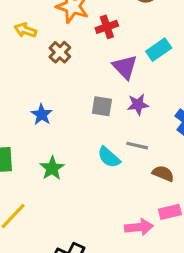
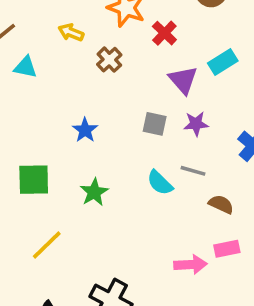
red cross: (107, 27) -> (164, 33), turned -30

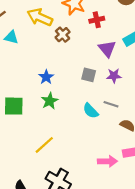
yellow arrow: (71, 32) -> (40, 17), size x1.6
red cross: (164, 33) -> (97, 20), turned 32
green star: (94, 192) -> (50, 101), moved
yellow line: (47, 245) -> (44, 145), moved

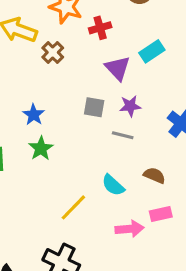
gray line: (111, 104) -> (123, 135), moved
cyan semicircle: (91, 111) -> (113, 185), moved
yellow line: (44, 145) -> (73, 207), moved

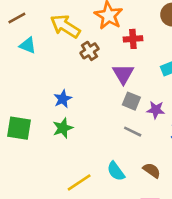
purple triangle: (118, 68) -> (123, 74), moved
purple star: (130, 106) -> (156, 110), moved
gray square: (94, 107) -> (131, 101), moved

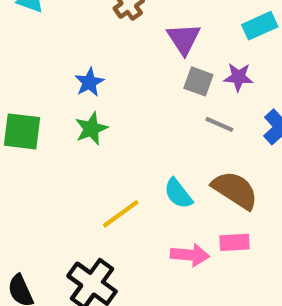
purple star: (156, 110) -> (238, 77), moved
gray line: (133, 132) -> (219, 124), moved
brown semicircle: (152, 170) -> (235, 190), size x1.6

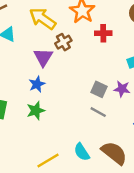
purple triangle: (184, 39) -> (43, 57), moved
gray line: (219, 124) -> (98, 112), moved

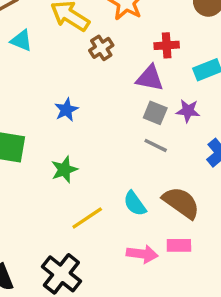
red cross: (103, 33) -> (167, 45), moved
purple triangle: (43, 57) -> (150, 78), moved, turned -48
green star: (36, 111) -> (64, 170), moved

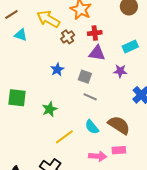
red cross: (167, 45) -> (95, 33), moved
blue star: (66, 110) -> (57, 69), moved
gray square: (155, 113) -> (85, 77), moved
gray line: (156, 145) -> (90, 97), moved

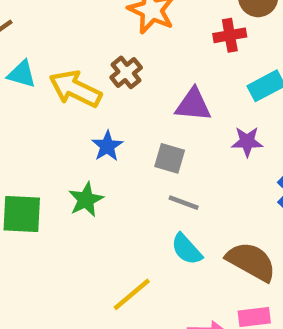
yellow arrow: (48, 19) -> (75, 89), moved
red cross: (95, 33) -> (230, 35), moved
green star: (50, 109) -> (86, 200), moved
cyan semicircle: (92, 127) -> (187, 249), moved

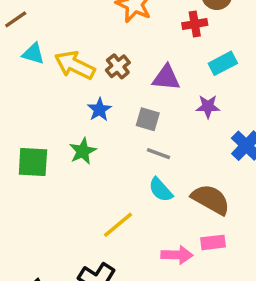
brown cross: (126, 72) -> (118, 66), moved

